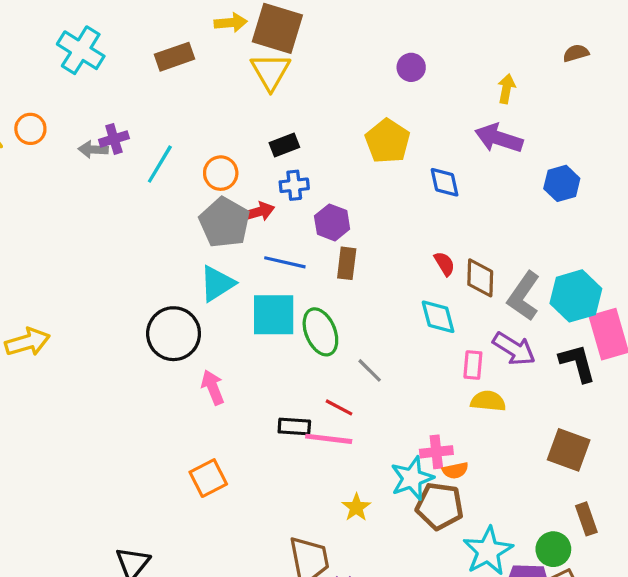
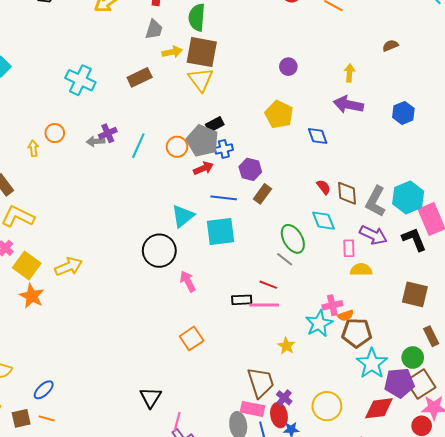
blue hexagon: (562, 183) -> (403, 113), moved
gray pentagon: (224, 222) -> (202, 141), moved
brown rectangle: (347, 263) -> (262, 194), turned 36
green ellipse: (320, 332) -> (293, 239), moved
brown pentagon: (440, 506) -> (357, 333), moved

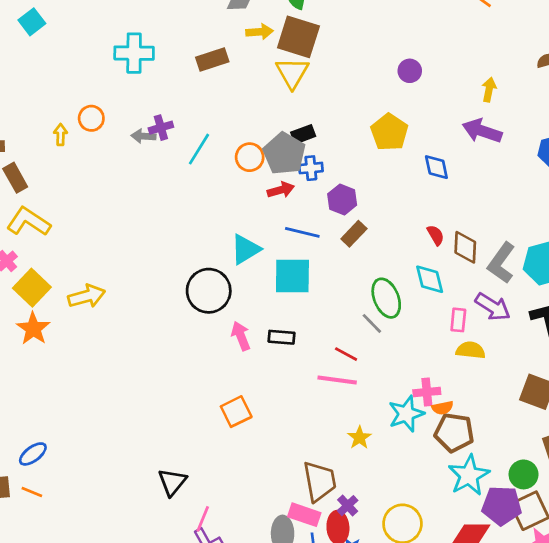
cyan cross: (80, 80) -> (134, 53), turned -32
black rectangle: (242, 300) -> (282, 337), moved

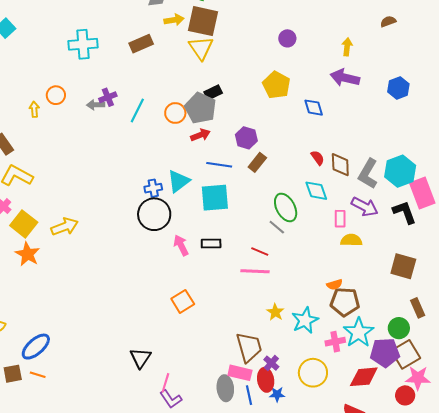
blue cross: (311, 168) -> (153, 188), moved
pink cross: (427, 392) -> (335, 342), moved
cyan star: (406, 414) -> (305, 320), moved
blue ellipse: (33, 454) -> (36, 347), size x1.4

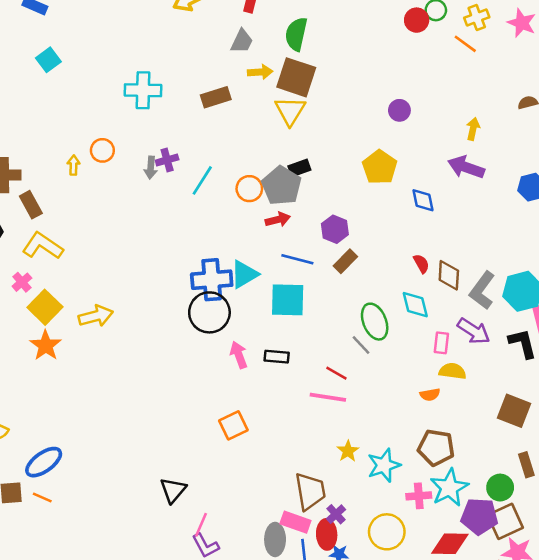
gray arrow: (96, 105) -> (151, 168), turned -90
blue cross: (153, 188) -> (212, 280), size x1.8
orange semicircle: (335, 285) -> (430, 395), moved

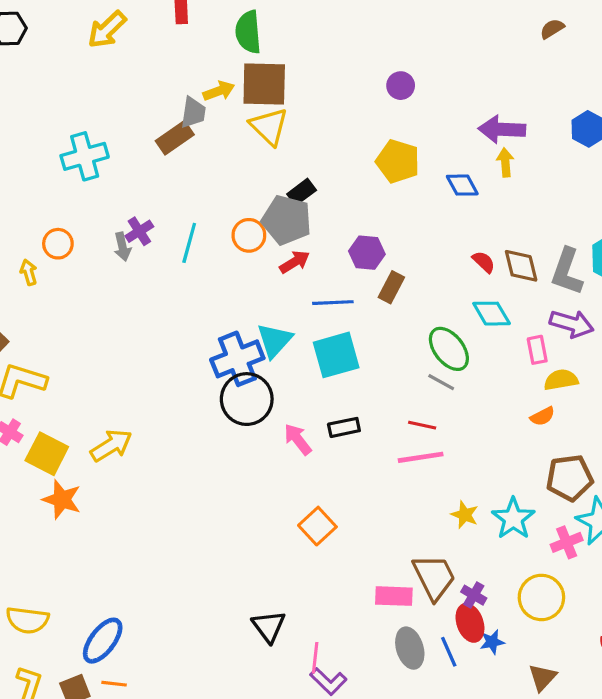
gray trapezoid: (242, 41) -> (193, 112), moved
yellow arrow: (473, 129) -> (505, 162), moved
pink rectangle: (295, 522) -> (394, 596), moved

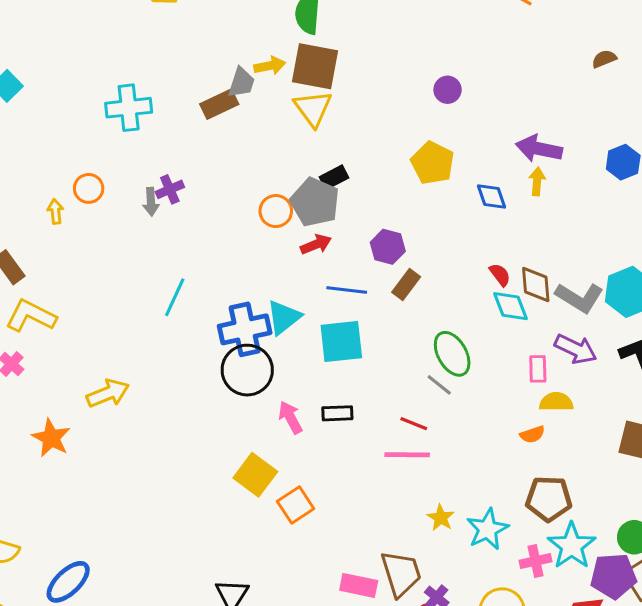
cyan line: (189, 243) -> (175, 297), moved
gray L-shape: (567, 272) -> (579, 298), turned -87
cyan diamond: (492, 314) -> (510, 306), moved
yellow square: (47, 454) -> (255, 475), moved

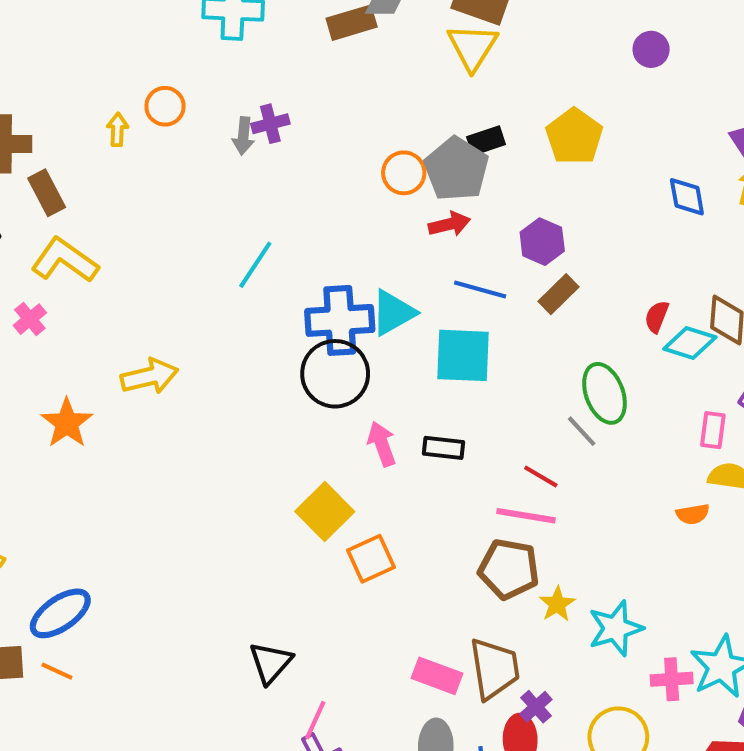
yellow pentagon: (433, 163) -> (574, 137), moved
red semicircle: (500, 275) -> (657, 317), moved, turned -130
cyan diamond: (510, 306) -> (690, 343), turned -60
brown pentagon: (549, 499) -> (509, 569), moved

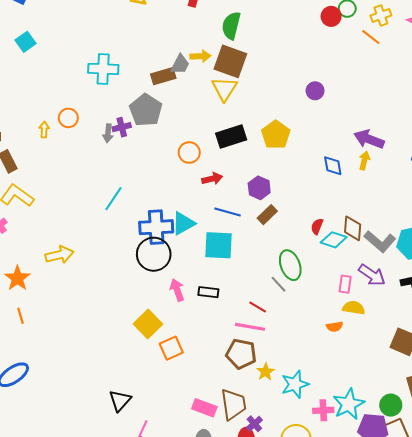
black rectangle: (486, 141) -> (231, 136), size x1.6
gray pentagon: (456, 169) -> (146, 110), moved
orange line: (57, 671) -> (20, 316), moved, turned 49

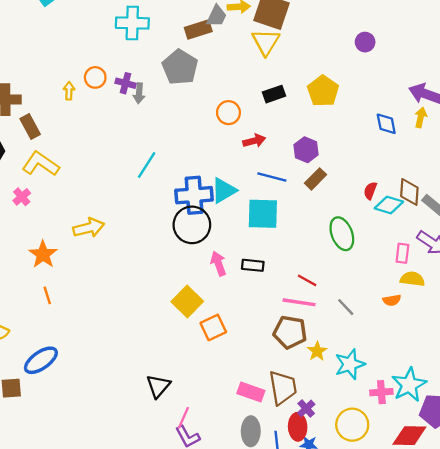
purple cross: (122, 127) -> (126, 83), moved, turned 30
black rectangle: (231, 136) -> (274, 94), size x0.7
gray line: (278, 284) -> (346, 307), moved

